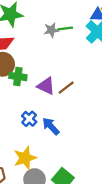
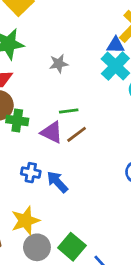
green line: (65, 29) -> (69, 111), moved
blue cross: (29, 119) -> (31, 173), turned -32

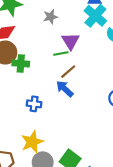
purple triangle: (52, 132) -> (71, 41), moved, turned 36
blue arrow: (57, 182) -> (65, 89), moved

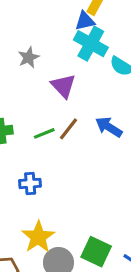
green line: (61, 54) -> (44, 133), moved
blue arrow: (65, 89) -> (109, 127), moved

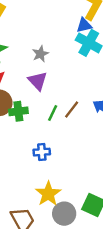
purple triangle: (63, 86) -> (38, 81), moved
green line: (44, 133) -> (53, 113), turned -42

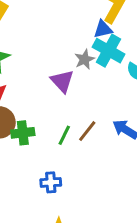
gray star: (40, 54) -> (85, 59), moved
purple triangle: (38, 81) -> (62, 81), moved

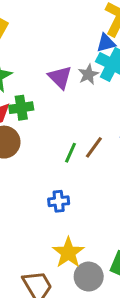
purple triangle: (62, 81) -> (60, 77), moved
green cross: (23, 133) -> (21, 108), moved

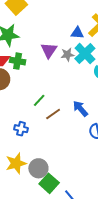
blue triangle: (106, 43) -> (77, 33), moved
brown line: (94, 147) -> (53, 114), moved
gray circle: (89, 277) -> (38, 168), moved

